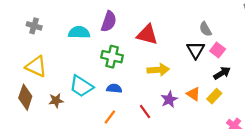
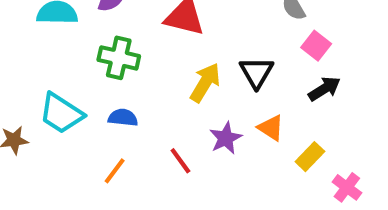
black triangle: (196, 50) -> (256, 72), moved
yellow arrow: (158, 70) -> (205, 83), turned -55
yellow rectangle: (214, 96) -> (310, 157), moved

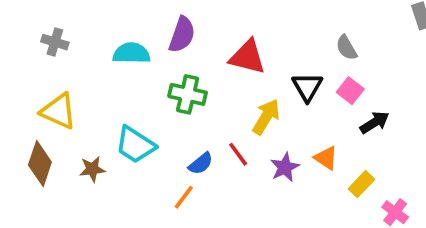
pink square: (316, 46) -> (350, 91), moved
black triangle: (256, 72) -> (307, 87), moved
blue semicircle: (123, 118) -> (201, 164), moved, turned 135
red line: (180, 161) -> (238, 154), moved

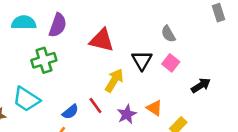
cyan semicircle: (131, 53) -> (24, 23), moved
green cross: (188, 94) -> (44, 60), moved, turned -30
black arrow: (375, 122) -> (201, 85), moved

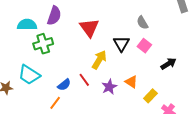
cyan semicircle: (24, 23) -> (27, 25), moved
red triangle: (102, 40) -> (89, 28), turned 40

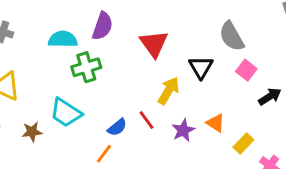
gray semicircle: (142, 23) -> (232, 36), size x1.5
pink square: (144, 46) -> (246, 70), moved

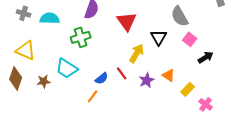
cyan semicircle: (63, 39) -> (50, 18), moved

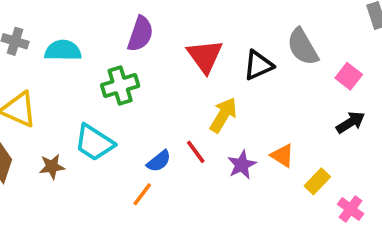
black triangle: (159, 37) -> (258, 65), moved, turned 36
pink square: (190, 39) -> (349, 76), moved

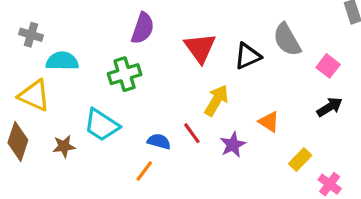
cyan semicircle: (63, 50) -> (62, 61), moved
orange triangle: (282, 156) -> (269, 122), moved
blue semicircle: (159, 161) -> (159, 141), turned -125

